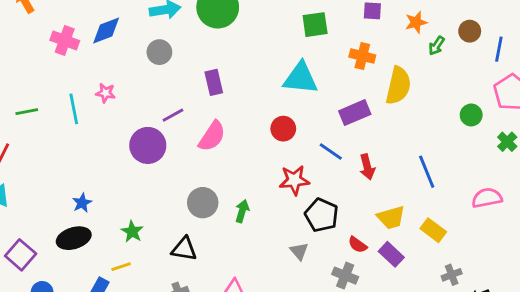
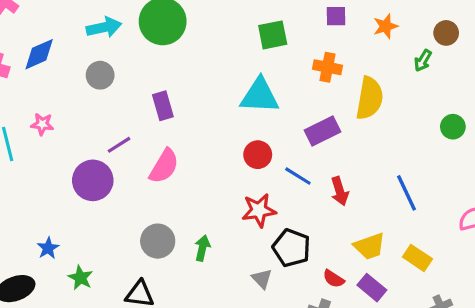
green arrow: (437, 46) -> (423, 60), moved
red circle: (283, 129) -> (258, 155), moved
blue star: (82, 203) -> (48, 248), moved
gray triangle: (299, 251) -> (262, 279), moved

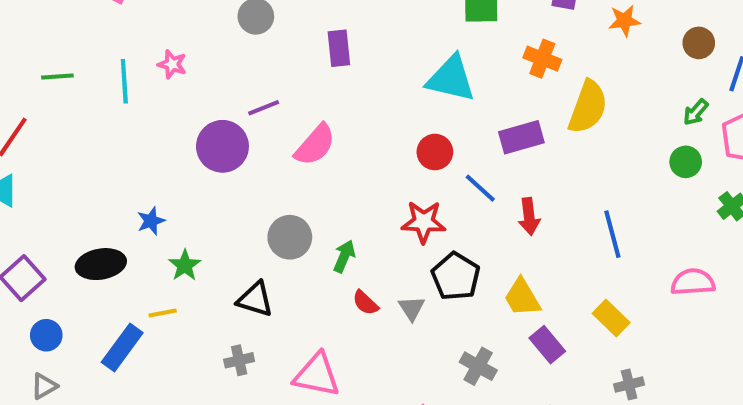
green arrow: (423, 60) -> (696, 112), moved
purple rectangle: (163, 106) -> (339, 48), moved
yellow trapezoid: (369, 246) -> (522, 297), moved, turned 68
red semicircle: (334, 279) -> (365, 303), moved

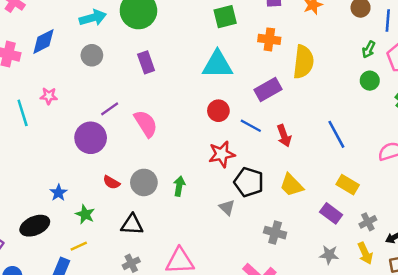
pink semicircle: (315, 145) -> (146, 124), turned -60
red semicircle: (365, 303) -> (111, 182), moved
purple rectangle: (547, 345) -> (331, 213), moved

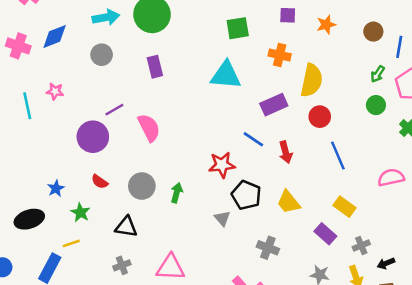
red circle: (218, 111) -> (320, 117), moved
red semicircle: (111, 182) -> (100, 182), moved

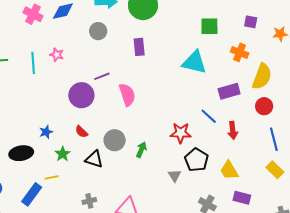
yellow rectangle: (344, 207) -> (275, 170), moved
black triangle: (126, 227) -> (94, 159), moved
purple rectangle: (325, 234) -> (242, 198), moved, turned -36

